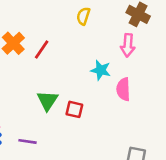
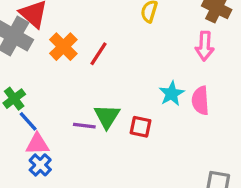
cyan star: (101, 70) -> (172, 94), moved, turned 30
purple line: (28, 141) -> (84, 126), moved

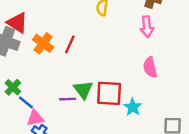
cyan star: (172, 94) -> (133, 107), moved
red square: (140, 127) -> (109, 93), size x1.6

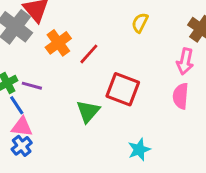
pink semicircle: (150, 67) -> (181, 96), moved
red square: (109, 93) -> (123, 89), moved
purple line: (68, 99) -> (32, 86), moved

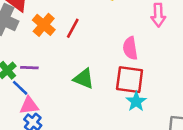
red square: (123, 89) -> (130, 80), moved
pink semicircle: (181, 96) -> (130, 48), moved
green triangle: (88, 111) -> (84, 79), turned -35

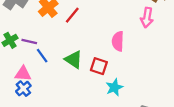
red square: (130, 80) -> (99, 66), moved, size x0.7
blue line: (20, 88) -> (42, 56), moved

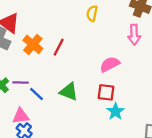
pink semicircle: (118, 41) -> (110, 64), turned 72
red square: (99, 66) -> (106, 92), moved

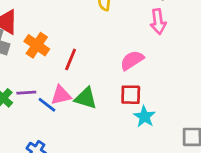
red line: (59, 47) -> (71, 59), moved
pink triangle: (21, 116) -> (61, 95), moved

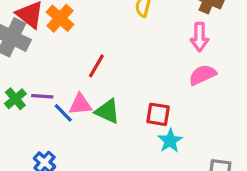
orange cross: (37, 45) -> (60, 18), moved
pink semicircle: (132, 60) -> (202, 75), moved

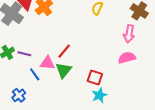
red line: (96, 66) -> (64, 51), moved
green triangle: (107, 111) -> (64, 70), turned 36
blue line: (63, 113) -> (35, 74), moved

